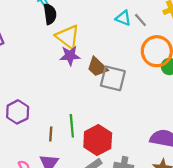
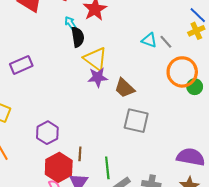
gray square: (113, 78) -> (136, 121), moved
green line: (72, 126) -> (107, 168), moved
red hexagon: (98, 140) -> (59, 167), moved

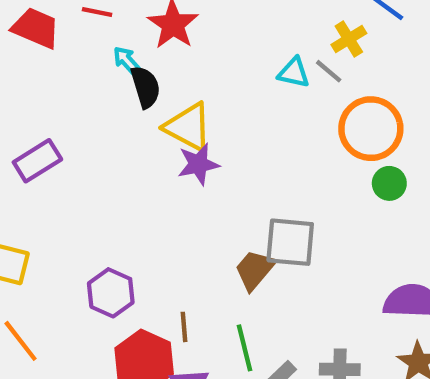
yellow cross: (196, 31) -> (349, 39), moved
green circle: (195, 87) -> (389, 183), moved
brown trapezoid: (125, 88) -> (255, 270), moved, turned 95

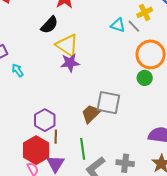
cyan arrow: (127, 60) -> (18, 70), moved
black semicircle: (146, 87) -> (49, 25), turned 54
green circle: (389, 183) -> (145, 78), moved
purple hexagon: (111, 293) -> (45, 120), moved

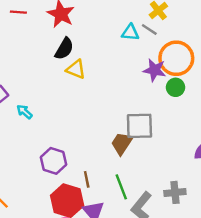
black semicircle: (49, 25) -> (64, 49), moved
yellow triangle: (67, 45) -> (76, 69), size x0.7
purple star: (70, 63) -> (155, 70), moved, turned 30
purple hexagon: (45, 120) -> (53, 161), moved

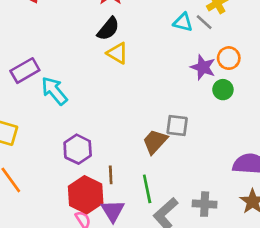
orange circle: (176, 58) -> (229, 58), size x0.6
cyan arrow: (25, 112) -> (54, 91), size x1.6
gray square: (139, 126) -> (177, 126), size x0.7

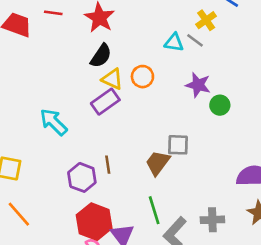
orange circle: (229, 58) -> (142, 77), moved
purple rectangle: (25, 71) -> (105, 102), moved
brown line: (111, 175) -> (108, 165), moved

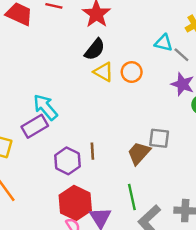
gray line: (195, 40) -> (181, 55), moved
purple rectangle: (105, 102) -> (35, 126), moved

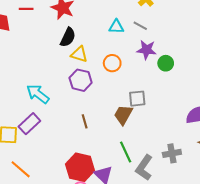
cyan triangle: (164, 43) -> (116, 27), moved
orange circle: (132, 72) -> (112, 63), moved
purple rectangle: (35, 126) -> (29, 124), moved
purple hexagon: (67, 161) -> (81, 80), moved

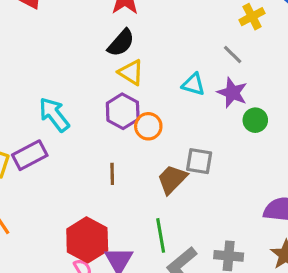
cyan triangle: (116, 27) -> (193, 84), moved
orange circle: (112, 63) -> (148, 126), moved

